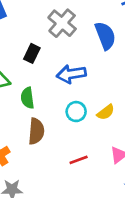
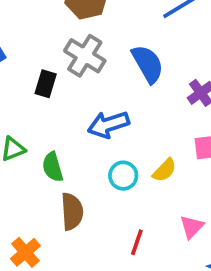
black rectangle: (32, 53) -> (46, 84), moved
red line: (79, 160) -> (137, 242), turned -42

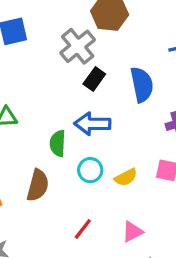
gray cross: (85, 56) -> (78, 46), moved
black rectangle: (46, 84) -> (94, 79), moved
green semicircle: (53, 167) -> (58, 143), moved

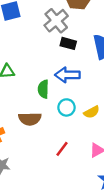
black rectangle: (94, 79) -> (68, 43), turned 70
brown semicircle: (38, 185) -> (30, 119), turned 75

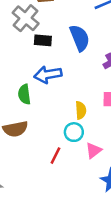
cyan circle: (67, 107) -> (74, 132), moved
yellow semicircle: (92, 112) -> (81, 110), turned -56

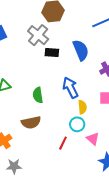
blue arrow: (48, 75) -> (70, 88), moved, turned 75
pink triangle: (93, 150) -> (93, 139), turned -40

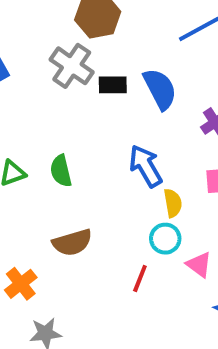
black rectangle: (52, 52) -> (113, 85), moved
green semicircle: (38, 95) -> (61, 171), moved

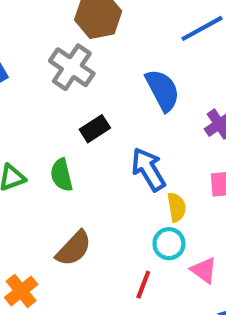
black rectangle: (113, 85) -> (95, 129), moved, turned -32
brown semicircle: (72, 243) -> (74, 248), turned -30

